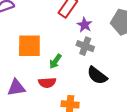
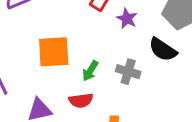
gray cross: (85, 46) -> (128, 72), moved
black semicircle: (97, 75) -> (163, 50), moved

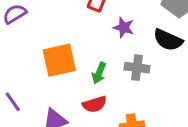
purple star: (127, 19) -> (124, 27), moved

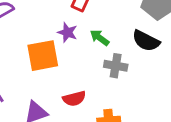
purple star: (124, 27) -> (67, 32), moved
green arrow: (99, 73) -> (100, 38), moved, turned 102

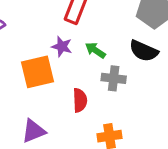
red semicircle: (74, 99) -> (80, 100), moved, turned -75

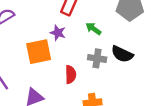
green arrow: (95, 50) -> (93, 29), moved
black semicircle: (144, 51) -> (122, 54), moved

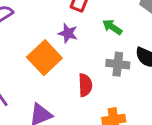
orange square: (39, 52) -> (44, 58), turned -30

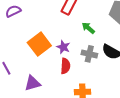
purple star: (68, 33) -> (63, 47), moved

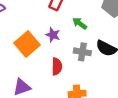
purple star: (63, 47) -> (53, 35), moved

